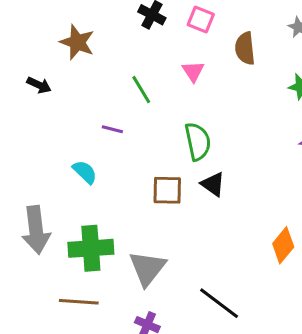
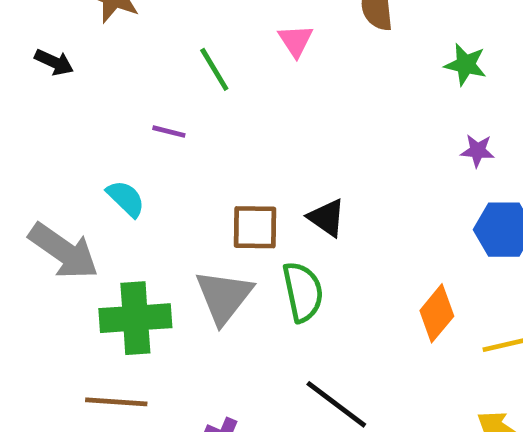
green semicircle: (198, 141) -> (303, 292), moved
gray arrow: (36, 230) -> (64, 251), moved, turned -48
gray triangle: (147, 268) -> (224, 297), moved

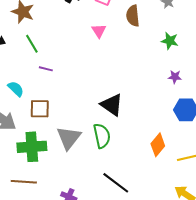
green line: (214, 69) -> (32, 44), moved
cyan semicircle: (126, 199) -> (16, 89), moved
black triangle: (327, 218) -> (112, 105), size x1.4
brown square: (255, 227) -> (40, 109), moved

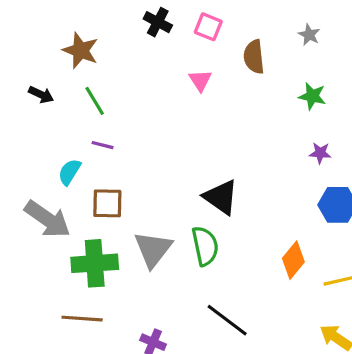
purple line: (46, 69) -> (103, 145), moved
cyan semicircle: (16, 89) -> (69, 172), turned -102

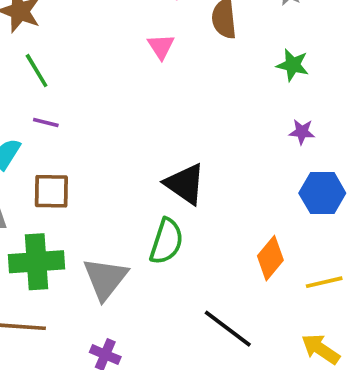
green semicircle: (205, 246) -> (166, 241), turned 30
gray triangle: (153, 249) -> (105, 278), moved
black line: (227, 320) -> (228, 329), moved

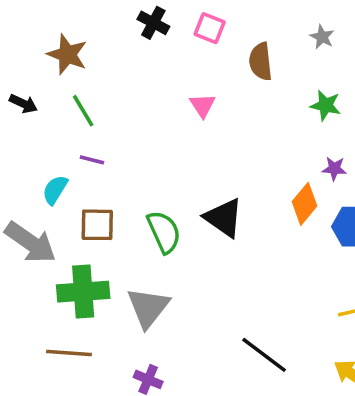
pink triangle: (161, 46) -> (203, 105), moved
green semicircle: (166, 241) -> (164, 232), moved, turned -42
orange diamond: (270, 258) -> (304, 204), moved

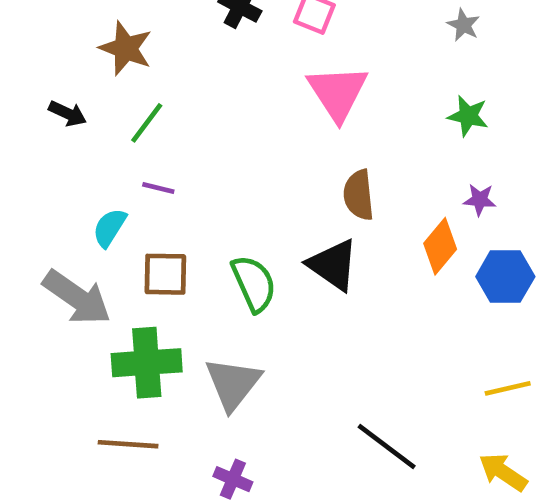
brown semicircle: (261, 61) -> (359, 195), moved
pink triangle: (203, 105) -> (338, 93), moved, size x1.8
green line: (83, 111) -> (147, 123), turned 68

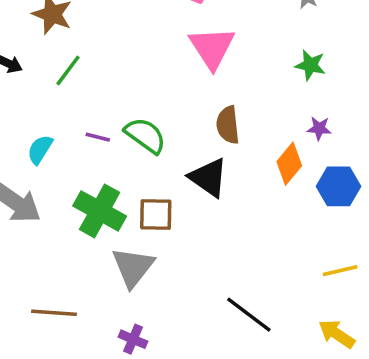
purple line: (158, 188) -> (98, 137), moved
brown square: (165, 274) -> (156, 214), moved
green semicircle: (254, 284) -> (145, 135), moved, turned -30
green cross: (147, 363) -> (100, 211), moved, turned 33

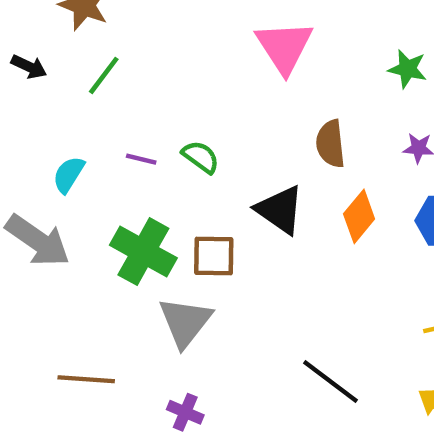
brown semicircle: (228, 125) -> (330, 144), moved
green semicircle: (145, 135) -> (201, 157), size x0.7
orange diamond: (289, 164) -> (359, 216), moved

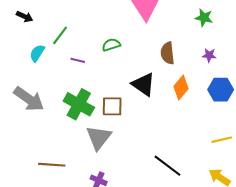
green line: (104, 75) -> (60, 35), moved
green semicircle: (201, 157) -> (111, 45), moved, turned -54
cyan semicircle: (69, 175) -> (37, 53), moved

